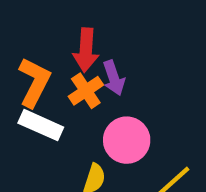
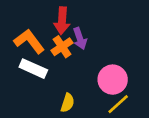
orange L-shape: (34, 82) -> (29, 41), turned -64
pink circle: (127, 140) -> (113, 80), moved

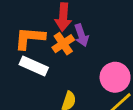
orange L-shape: (29, 41) -> (30, 38), turned -48

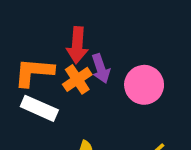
pink circle: (115, 77) -> (144, 85), moved

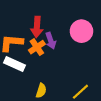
pink circle: (144, 85) -> (81, 31), moved

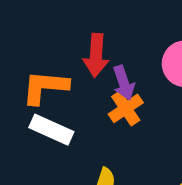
orange cross: (37, 47) -> (126, 108), moved

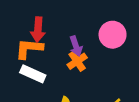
red arrow: (96, 55) -> (38, 30), moved

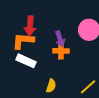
orange cross: (77, 61) -> (61, 51), turned 35

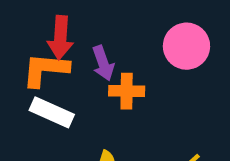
purple arrow: (60, 39) -> (103, 63), moved

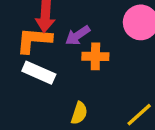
purple arrow: (103, 63) -> (78, 35), turned 75

